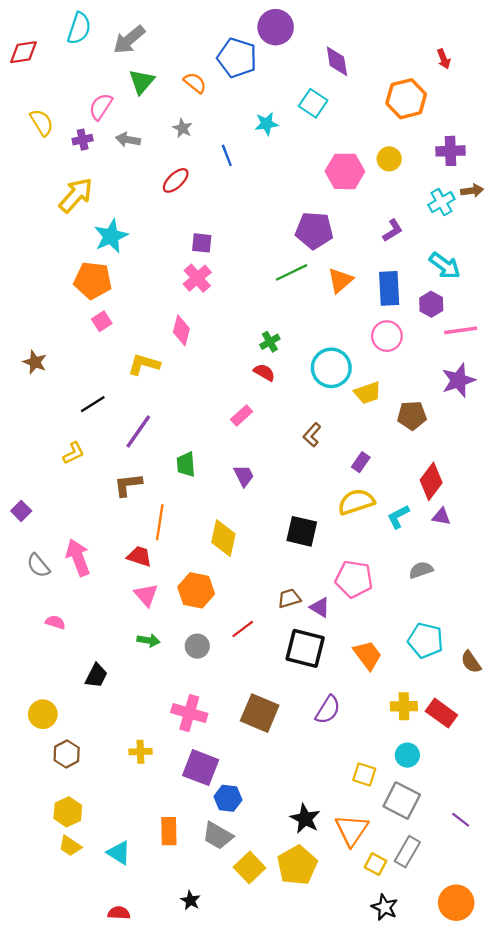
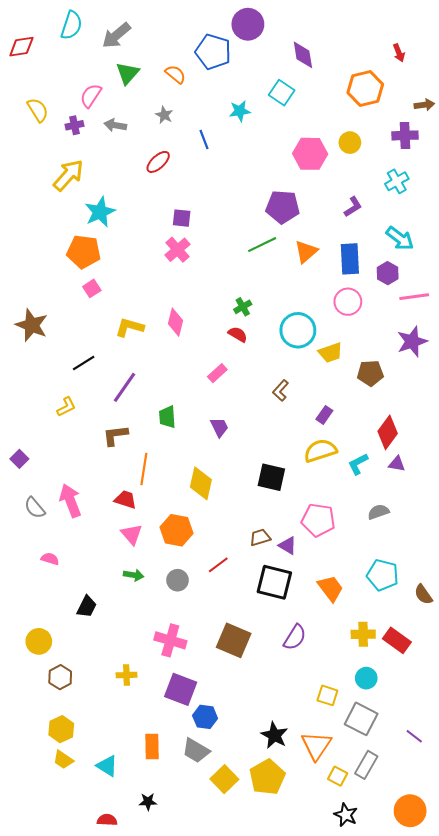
brown arrow: (472, 191) -> (424, 105), moved
pink diamond: (181, 330) -> (175, 322), moved
brown star: (35, 362) -> (32, 325), size x1.5
black star: (190, 900) -> (148, 802), moved, turned -30

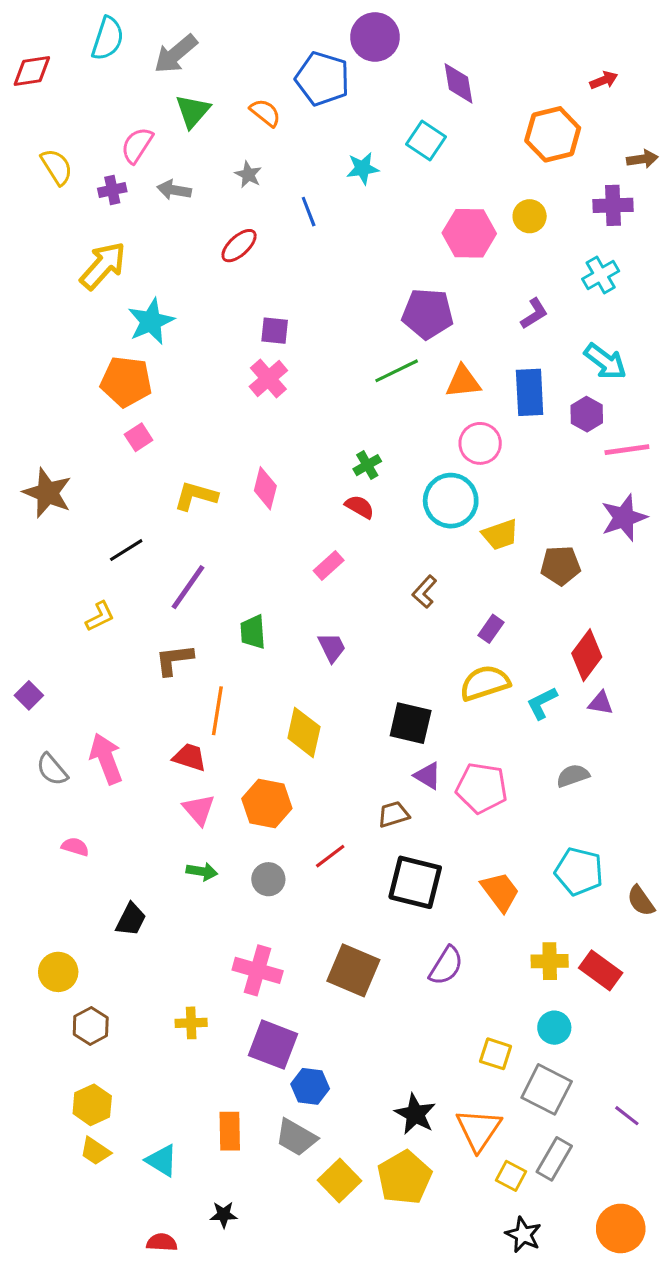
red arrow: (399, 53) -> (604, 80), turned -90
orange triangle: (306, 252) -> (463, 382), turned 35
pink circle: (348, 302) -> (480, 443), moved
purple triangle: (288, 546) -> (428, 776), moved

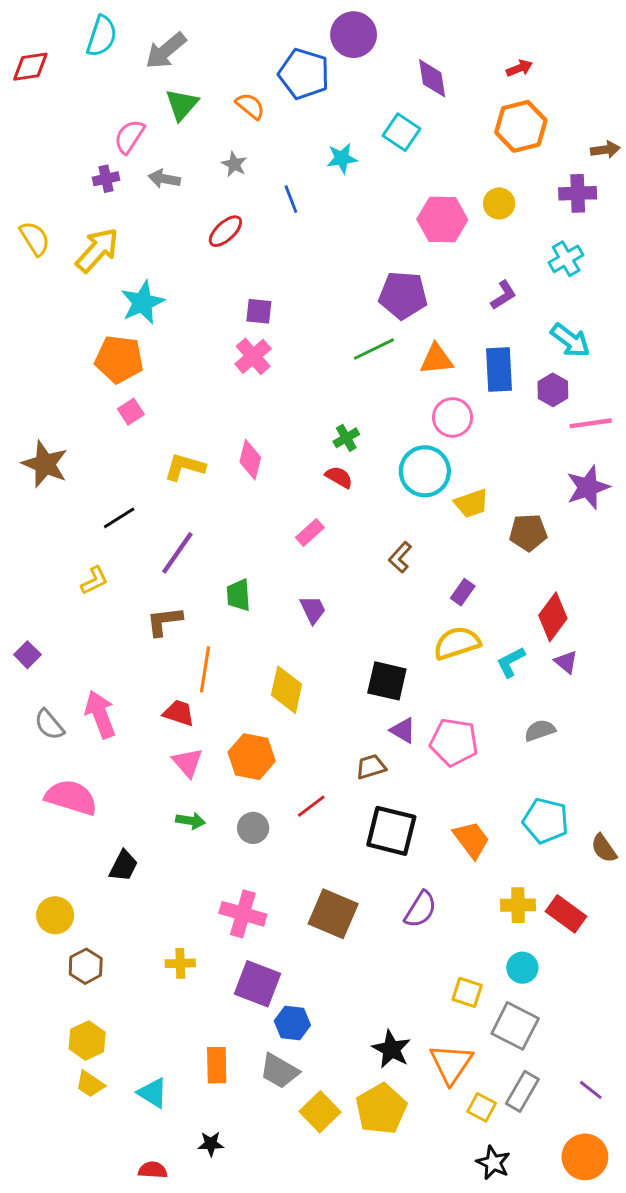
red arrow: (604, 80) -> (519, 68), moved
yellow semicircle: (57, 167) -> (35, 238), moved
purple triangle: (601, 703) -> (566, 662), turned 30
pink semicircle: (75, 847) -> (71, 797), size x2.0
purple line: (627, 1116) -> (591, 1090), moved

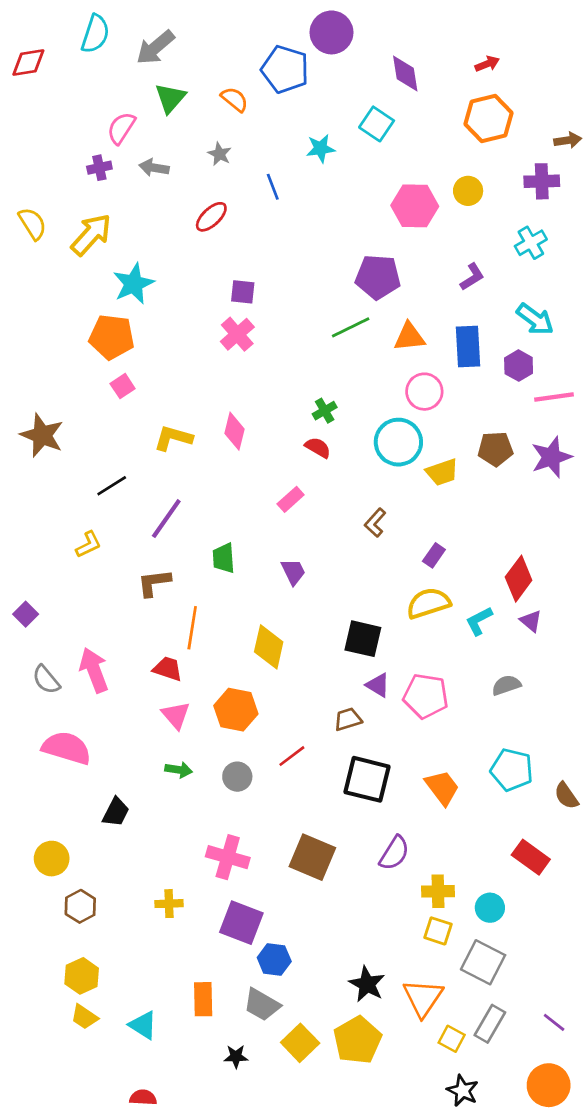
brown pentagon: (528, 532) -> (495, 449), moved
yellow cross: (518, 905) -> (438, 891), moved
black star: (211, 1144) -> (236, 1057), moved

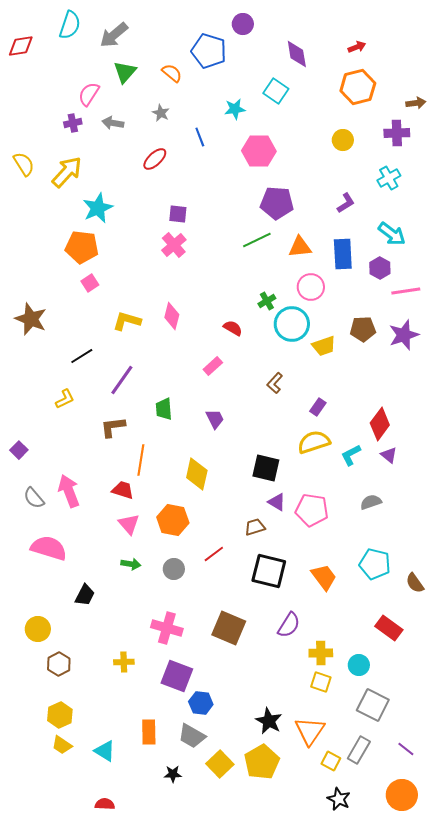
purple circle: (331, 32) -> (243, 24), size x0.7
pink hexagon: (415, 206) -> (259, 151), moved
green cross: (325, 411) -> (267, 301), moved
gray square: (483, 962) -> (373, 705), moved

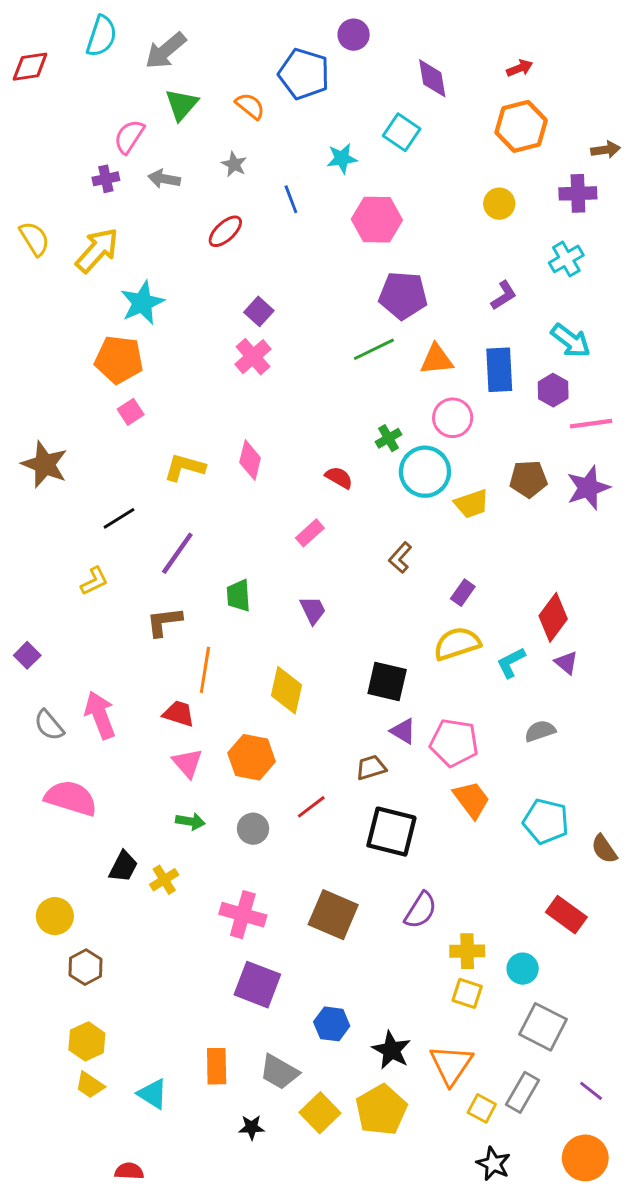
purple square: (178, 214) -> (259, 311), turned 36
orange trapezoid: (324, 577) -> (472, 800), moved
yellow cross: (124, 662) -> (164, 880), moved, turned -30
blue hexagon: (201, 703) -> (332, 1024), moved
red semicircle: (105, 804) -> (129, 1171), moved

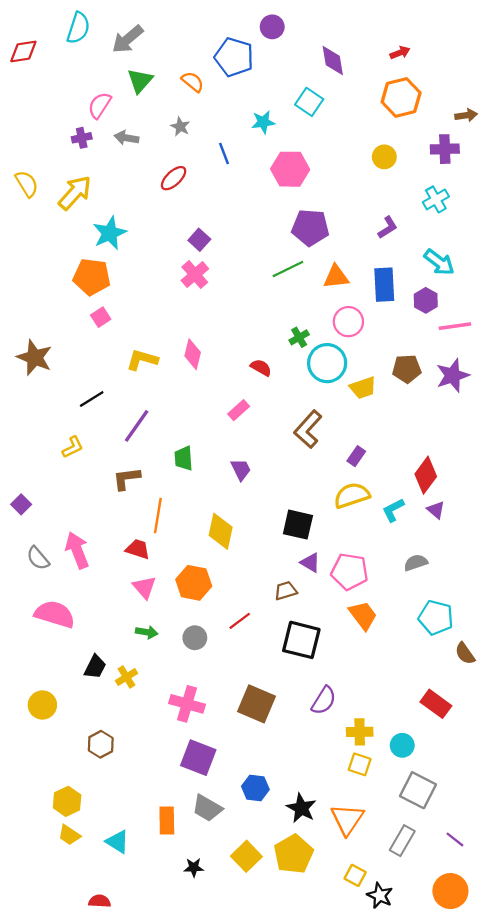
brown L-shape: (400, 558) -> (308, 429), size x1.6
cyan pentagon: (546, 821) -> (436, 618), moved
brown hexagon: (85, 967) -> (101, 744), moved
gray trapezoid: (279, 1072) -> (207, 808), moved
yellow square: (482, 1108) -> (355, 875), moved

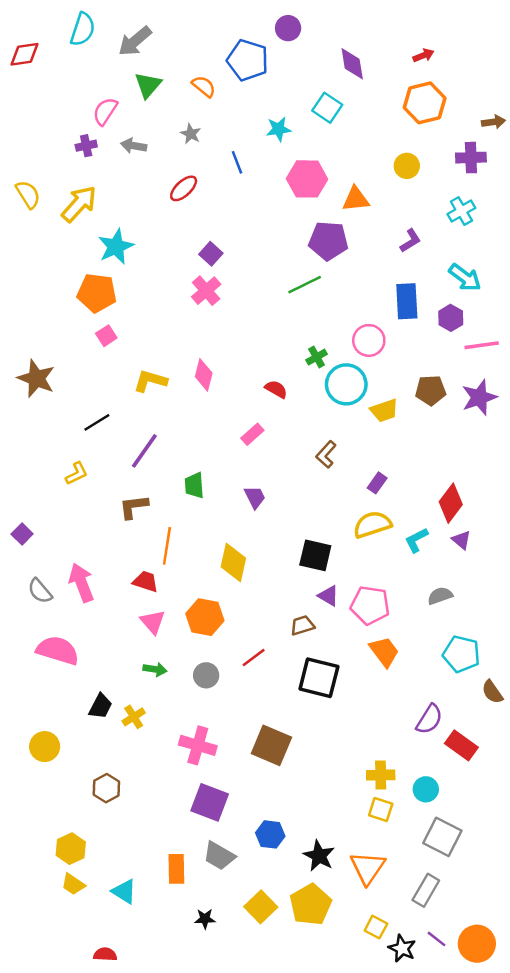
orange triangle: (336, 277) -> (356, 199), moved
brown L-shape: (308, 429) -> (326, 454), size x0.7
purple semicircle: (324, 700) -> (429, 719), moved
purple line: (455, 839) -> (436, 939), moved

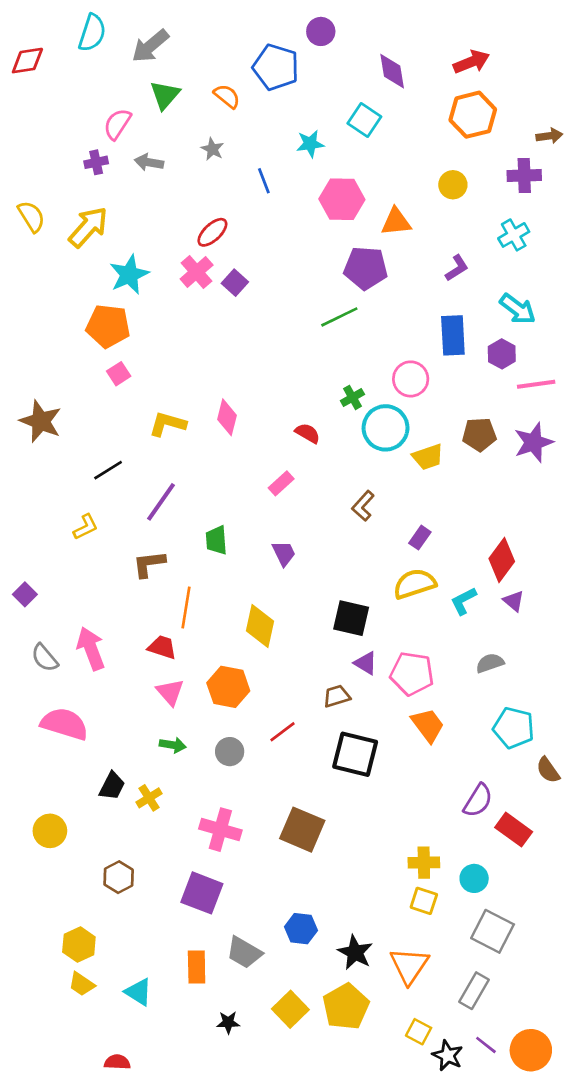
red arrow: (423, 55) -> (471, 62), size x1.5
red ellipse: (184, 188) -> (212, 232), moved
pink cross: (206, 291) -> (197, 272), moved
purple square: (210, 802) -> (202, 893), moved

